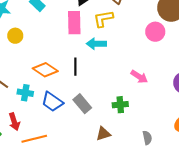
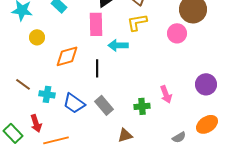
yellow L-shape: (103, 19) -> (137, 22), moved
orange diamond: (45, 70) -> (67, 56), moved, turned -50
pink arrow: (139, 77) -> (166, 94), moved, turned 36
gray semicircle: (147, 138) -> (179, 137), moved, turned 72

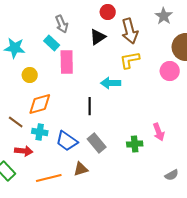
pink rectangle: (96, 24) -> (67, 62), moved
orange diamond: (67, 56) -> (40, 104), moved
red arrow: (36, 123) -> (24, 151), moved, turned -66
brown triangle: (125, 135) -> (81, 169), moved

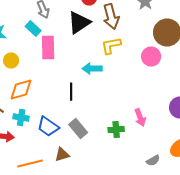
black triangle: (98, 37) -> (79, 22), size x1.4

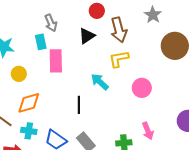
black triangle: (79, 22) -> (87, 36), size x0.7
cyan rectangle: (33, 28) -> (41, 42), turned 35
pink circle: (151, 56) -> (142, 88), moved
cyan arrow: (92, 68) -> (100, 82), turned 42

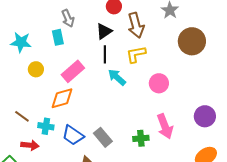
pink rectangle: (56, 61) -> (73, 71), moved, turned 50
orange diamond: (29, 103) -> (62, 98), moved
black line: (79, 105) -> (105, 54), moved
pink arrow: (148, 131) -> (165, 126), size x1.4

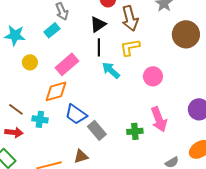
cyan rectangle: (58, 37) -> (52, 30), turned 63
blue trapezoid: (73, 135) -> (76, 114), moved
red arrow: (30, 145) -> (14, 132), moved

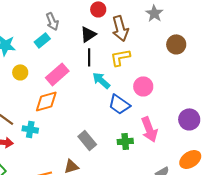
brown circle: (186, 34) -> (176, 44), size x0.7
blue trapezoid: (76, 114) -> (119, 104), moved

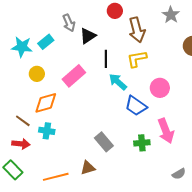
black triangle: (88, 34) -> (88, 36), moved
cyan rectangle: (42, 40) -> (46, 42), moved
orange diamond: (46, 101) -> (46, 103), moved

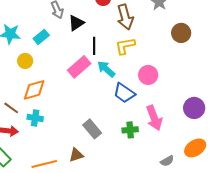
cyan rectangle: (46, 42) -> (41, 37), moved
pink rectangle: (74, 76) -> (79, 67), moved

